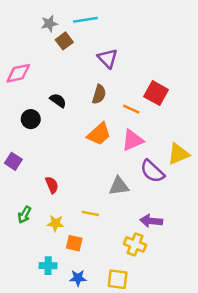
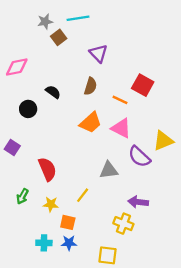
pink triangle: (133, 140) -> (121, 128), turned 50
red semicircle: (52, 185) -> (47, 169), size x1.5
yellow line: (90, 213) -> (83, 195), turned -63
blue star: (78, 278) -> (69, 243), moved

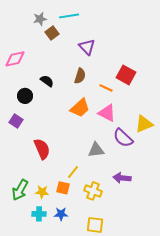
purple square: (12, 148) -> (16, 121), moved
green arrow: (22, 196) -> (20, 190), moved, size x1.5
yellow star: (51, 204) -> (42, 192), moved
orange square: (68, 222) -> (63, 188), moved
yellow cross: (123, 224) -> (93, 191), moved

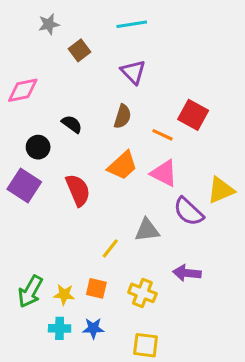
cyan line: (69, 16) -> (132, 24), moved
gray star: (40, 19) -> (49, 24), moved
purple square: (16, 121) -> (24, 185), size x1.5
red semicircle: (42, 149) -> (78, 190), moved
yellow line: (73, 172) -> (110, 248), moved

